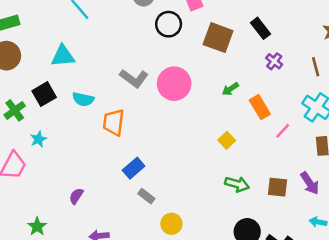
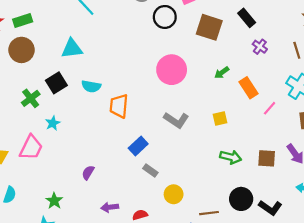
gray L-shape: (134, 78) -> (176, 120), moved
yellow square: (227, 140) -> (220, 118), turned 32

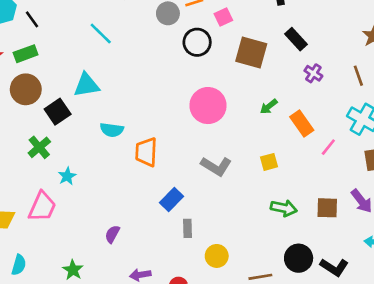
black square: (56, 83) -> (58, 112), moved
gray rectangle: (150, 170) -> (188, 228), turned 56

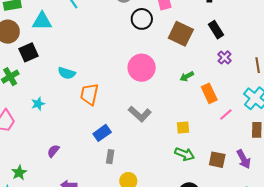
cyan triangle: (86, 85) -> (42, 21), moved
yellow square: (269, 162) -> (183, 127), moved
cyan star: (67, 176) -> (38, 104), moved

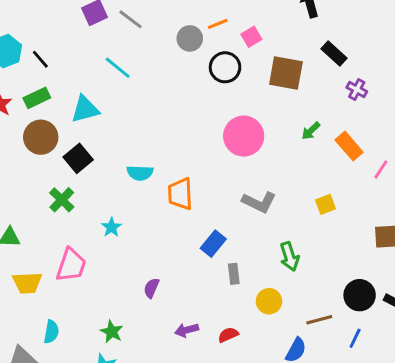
green arrow: (185, 154) -> (290, 257), moved, turned 66

